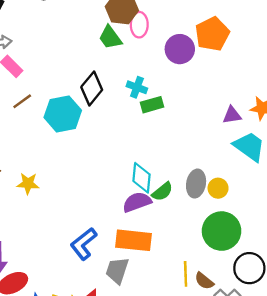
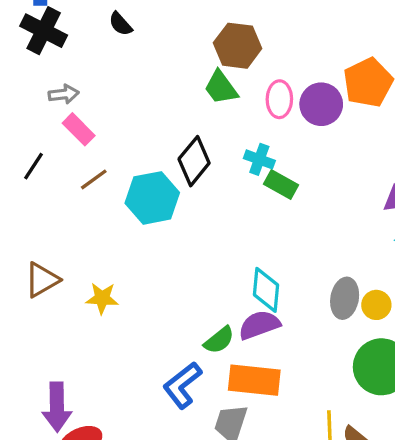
pink ellipse: (139, 25) -> (279, 99), moved
green rectangle: (152, 105) -> (281, 185), turned 45
green semicircle: (162, 192) -> (219, 340), moved

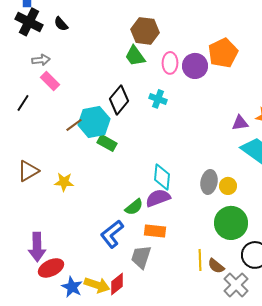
black semicircle: (120, 24) -> (61, 24), moved
brown line: (94, 179) -> (74, 125), moved
green rectangle: (281, 185) -> (107, 143), moved
orange rectangle: (254, 380) -> (155, 231), size x0.7

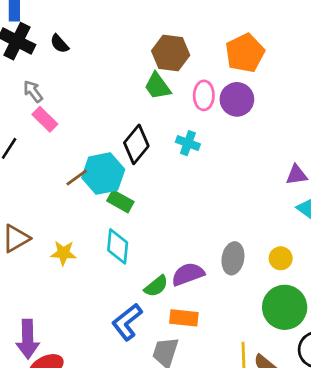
orange pentagon: (223, 53) -> (245, 53), moved
gray arrow: (41, 60) -> (33, 91), turned -120
cyan diamond: (162, 177) -> (118, 246), moved
gray ellipse: (209, 182) -> (233, 258), moved

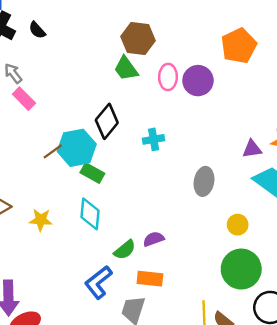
orange pentagon: (245, 53) -> (239, 46), moved
cyan cross: (188, 143) -> (154, 139), moved, turned -30
gray ellipse: (233, 258) -> (204, 181), moved
purple semicircle: (188, 274) -> (154, 239), size x0.7

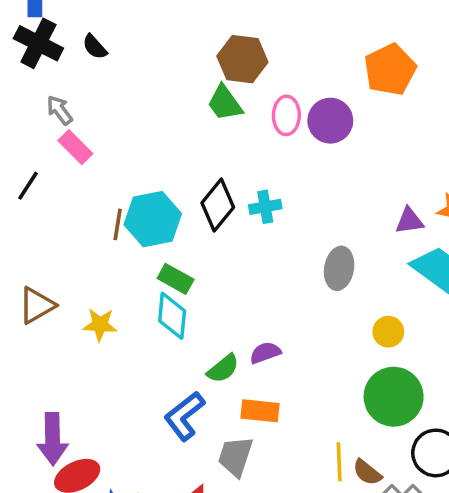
black diamond: (107, 121) -> (218, 205), moved
brown line: (53, 151) -> (118, 224), turned -45
green rectangle: (92, 173) -> (176, 279), moved

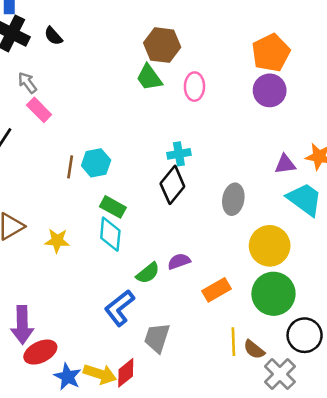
purple circle: (330, 121) -> (270, 90), moved
black diamond: (218, 205) -> (172, 185), moved
cyan hexagon: (153, 219) -> (96, 163), size x0.7
yellow circle: (388, 332) -> (270, 246), size x1.8
orange rectangle: (260, 411) -> (216, 290), moved, turned -36

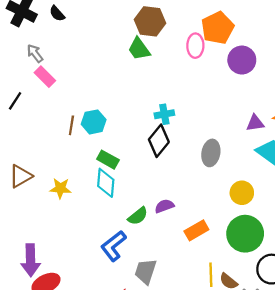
orange pentagon: (271, 53) -> (217, 28), moved
pink ellipse: (194, 87) -> (195, 46), moved
yellow circle: (270, 246) -> (242, 193), size x0.7

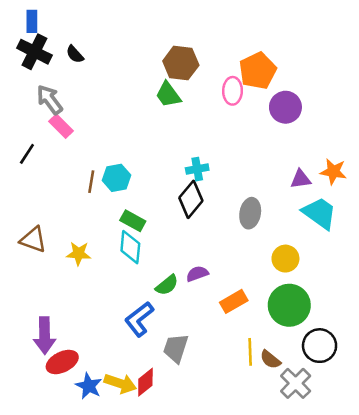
gray arrow: (35, 53) -> (50, 100), size x1.4
brown triangle: (21, 176) -> (33, 240), turned 50

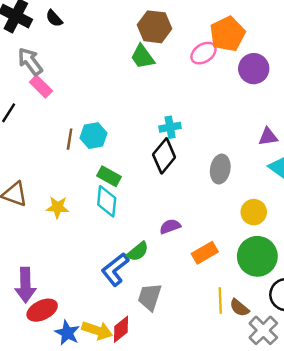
pink ellipse: (232, 91) -> (204, 53), turned 55
green semicircle: (167, 285) -> (138, 252), moved

